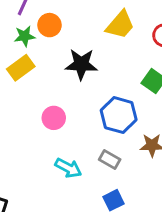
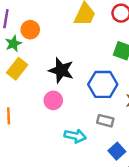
black star: (81, 64) -> (61, 70), moved, turned 30

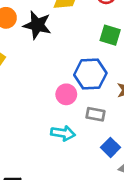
black star: (61, 70) -> (37, 25), moved
pink circle: (53, 100) -> (66, 94), moved

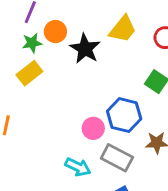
gray rectangle: (96, 114) -> (117, 158), size x1.5

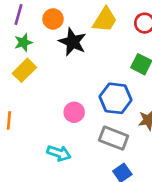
orange circle: (55, 32) -> (53, 19), moved
pink circle: (93, 128) -> (74, 112), moved
cyan arrow: (78, 167) -> (59, 153), moved

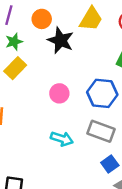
pink circle: (74, 112) -> (59, 93), moved
cyan arrow: (59, 153) -> (62, 139), moved

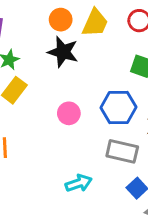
orange circle: (42, 19) -> (61, 20), moved
cyan arrow: (62, 139) -> (79, 183), moved, turned -30

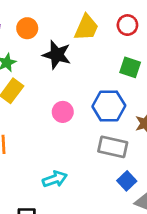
orange circle: (61, 20) -> (27, 28), moved
cyan arrow: (79, 183) -> (55, 179), moved

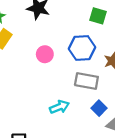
cyan arrow: (55, 179) -> (59, 107), moved

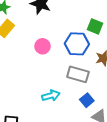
green square: (98, 16) -> (95, 26), moved

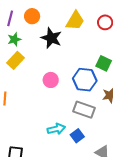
blue square: (87, 100) -> (77, 136), moved

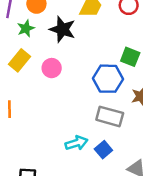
green star: (14, 39) -> (26, 28), moved
pink circle: (51, 80) -> (52, 68), moved

